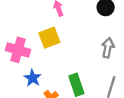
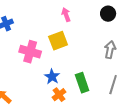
blue star: (33, 78) -> (52, 77), moved

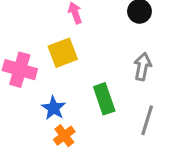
green rectangle: (82, 83) -> (104, 99), moved

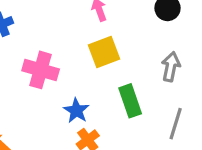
yellow square: (63, 53) -> (104, 52), moved

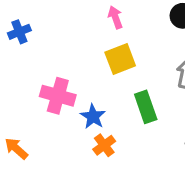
pink cross: (41, 70) -> (58, 96), moved

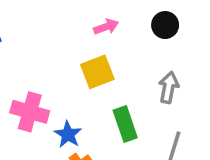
pink arrow: (115, 17) -> (106, 27), moved, turned 90

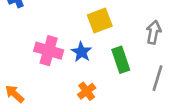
blue star: (68, 134) -> (81, 52), moved

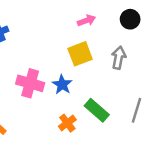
gray arrow: (154, 32) -> (119, 58), moved
green rectangle: (121, 60) -> (97, 110), moved, turned -30

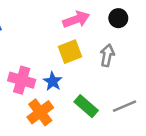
pink arrow: (87, 20) -> (76, 19), size x1.5
gray line: (136, 110) -> (125, 106), turned 50
orange cross: (67, 123) -> (40, 112), moved, size x1.5

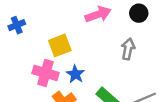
yellow square: (70, 52) -> (60, 45), moved

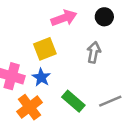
yellow square: (60, 45) -> (45, 49), moved

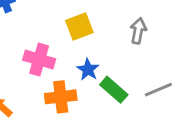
blue star: (41, 77) -> (88, 70), moved
orange cross: (29, 107) -> (61, 97), turned 30

